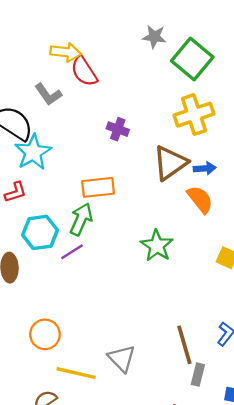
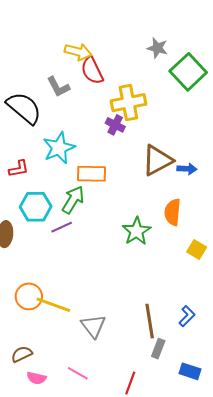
yellow cross: (194, 115) -> (128, 103), moved
cyan star: (33, 152) -> (59, 148), moved
orange semicircle: (200, 199) -> (173, 212), moved, turned -144
yellow line: (76, 373) -> (53, 305), moved

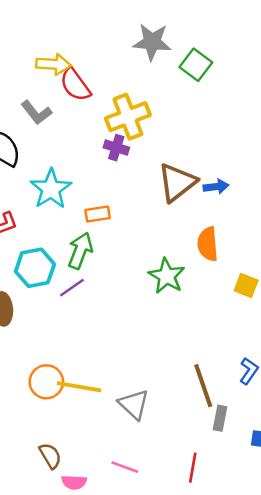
gray star: (157, 48) -> (152, 42), size x1.4
green square: (188, 72) -> (196, 65), size x0.7
orange rectangle: (92, 174) -> (98, 214), size x0.7
brown semicircle: (22, 354) -> (50, 456), turned 95

